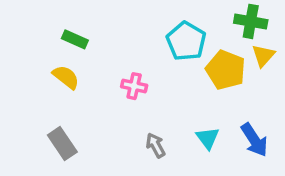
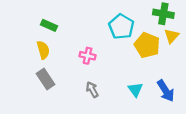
yellow semicircle: (66, 77) -> (43, 50), turned 36
gray rectangle: (62, 143) -> (46, 79), moved
gray arrow: (156, 145) -> (92, 90), moved

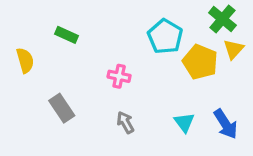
green cross: (163, 14) -> (222, 19), turned 30
yellow semicircle: (43, 50) -> (25, 60), moved

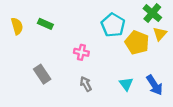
yellow semicircle: (25, 60) -> (17, 26), moved

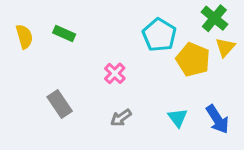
pink cross: (81, 52) -> (115, 73), turned 32
gray arrow: (86, 84) -> (121, 118), turned -96

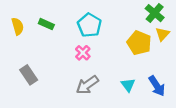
cyan pentagon: (159, 35) -> (89, 25), moved
gray rectangle: (60, 104) -> (29, 75), moved
gray arrow: (121, 118) -> (87, 85), size x1.5

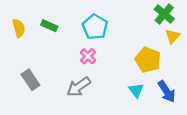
yellow pentagon: (139, 43) -> (148, 60), moved
gray arrow: (87, 85) -> (79, 87), moved

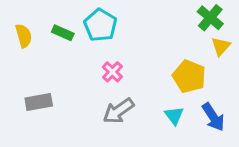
cyan pentagon: (95, 27) -> (100, 25), moved
gray rectangle: (30, 80) -> (39, 102), turned -66
gray arrow: (79, 87) -> (118, 111), moved

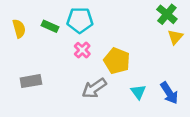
cyan pentagon: (100, 25) -> (80, 20), turned -30
pink cross: (112, 72) -> (82, 50), moved
yellow pentagon: (189, 76) -> (117, 61), moved

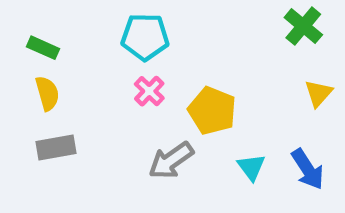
green rectangle: (50, 26) -> (43, 48), moved
yellow semicircle: (19, 29) -> (47, 93), moved
yellow triangle: (175, 37) -> (318, 93), moved

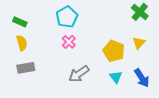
cyan pentagon: (145, 37) -> (67, 17), turned -30
yellow triangle: (318, 93) -> (139, 43), moved
yellow pentagon: (212, 111) -> (114, 51), moved

